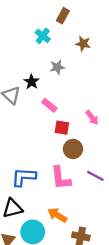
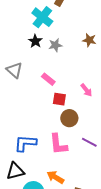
cyan cross: (43, 36) -> (42, 17), size x1.5
brown star: (83, 44) -> (89, 40), moved
black star: (32, 82) -> (35, 41), moved

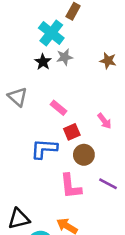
gray star: (55, 45) -> (65, 57), moved
red square: (59, 99) -> (72, 132), turned -32
blue L-shape: (25, 143) -> (44, 149), moved

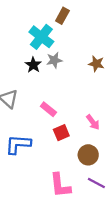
blue L-shape: (44, 149) -> (18, 144), moved
brown circle: (84, 155) -> (88, 155), moved

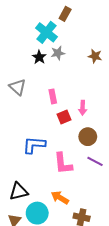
pink rectangle: (48, 109) -> (53, 96), turned 40
pink arrow: (93, 122) -> (83, 108), moved, turned 40
blue L-shape: (18, 144) -> (34, 145), moved

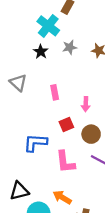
gray star: (58, 53) -> (70, 47), moved
red square: (64, 117) -> (66, 124), moved

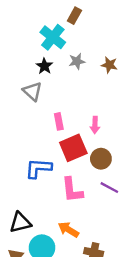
gray triangle: (18, 83) -> (32, 91), moved
pink rectangle: (55, 92) -> (59, 121), moved
red square: (66, 124) -> (73, 148), size x1.6

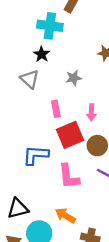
cyan cross: (53, 37) -> (50, 26), turned -30
gray star: (77, 61) -> (74, 78), moved

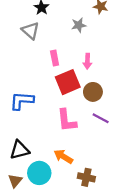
gray star: (74, 78) -> (79, 25), moved
blue L-shape: (36, 155) -> (22, 101), moved

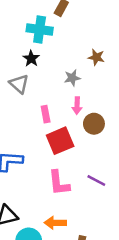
pink arrow: (87, 61) -> (77, 106), moved
brown circle: (93, 92) -> (94, 124), moved
orange arrow: (63, 157) -> (55, 223), turned -30

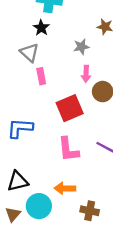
pink rectangle: (46, 114) -> (41, 76), moved

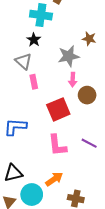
gray star: (81, 47) -> (69, 56), size x1.5
orange arrow: (65, 188) -> (54, 179), turned 144

